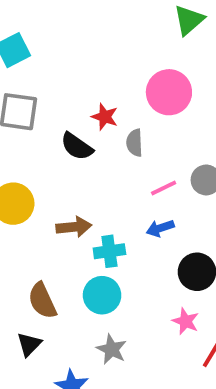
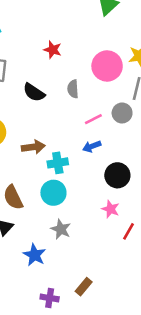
pink circle: (169, 92) -> (107, 66), moved
red star: (105, 117) -> (53, 50), moved

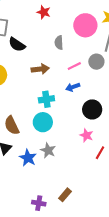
black semicircle: (34, 92) -> (17, 45), moved
brown arrow: (33, 147) -> (40, 69), moved
blue star: (35, 255) -> (28, 158), moved

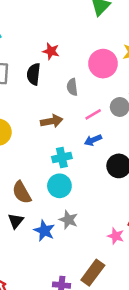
black semicircle: (17, 45) -> (34, 74), moved, turned 66
pink star: (86, 135) -> (116, 236), moved
brown rectangle: (65, 195) -> (93, 273), size x1.5

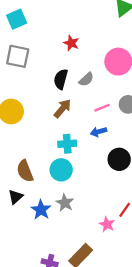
black semicircle: (34, 74) -> (61, 79), moved
gray semicircle: (72, 87) -> (86, 79), turned -133
brown arrow: (52, 121) -> (63, 108), turned -48

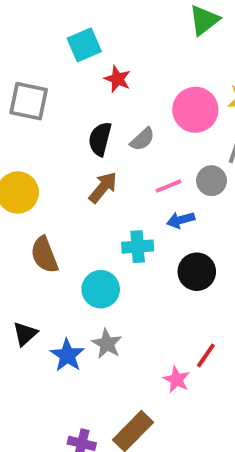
cyan square: (17, 19) -> (84, 45), moved
blue arrow: (99, 132) -> (181, 220), moved
cyan cross: (67, 144) -> (138, 247), moved
brown semicircle: (25, 171) -> (44, 255), moved

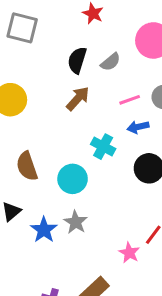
cyan cross: (138, 247) -> (103, 147), turned 30
brown semicircle: (44, 255) -> (27, 166), moved

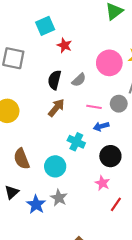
pink line: (130, 100) -> (94, 107), turned 32
pink star: (129, 253) -> (102, 183), moved

